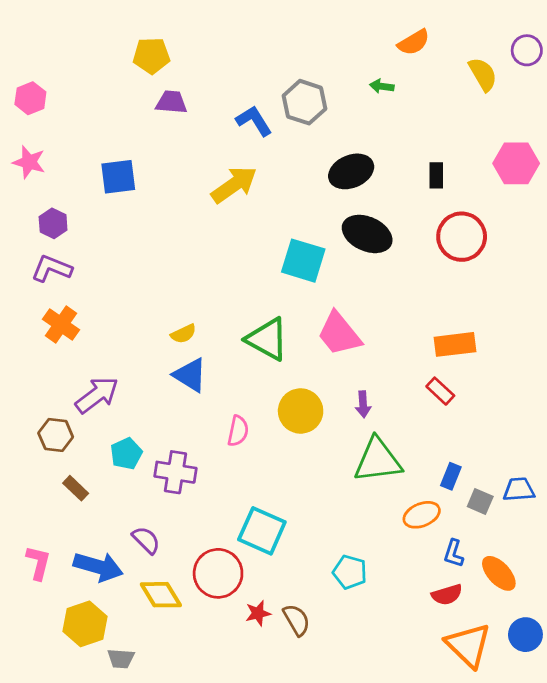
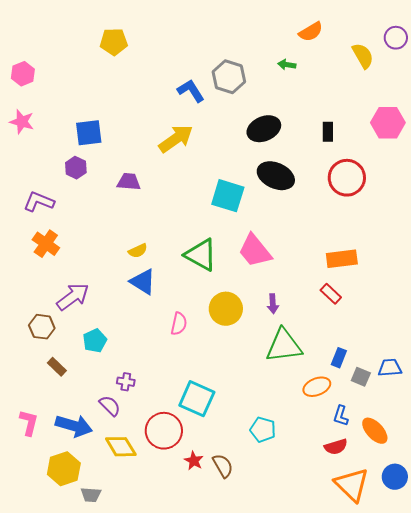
purple trapezoid: (171, 102) -> (129, 182), moved
purple hexagon: (53, 223) -> (76, 168), moved
purple cross: (175, 472) -> (126, 382), moved, size x0.6
red star: (258, 613) -> (194, 461), turned -30

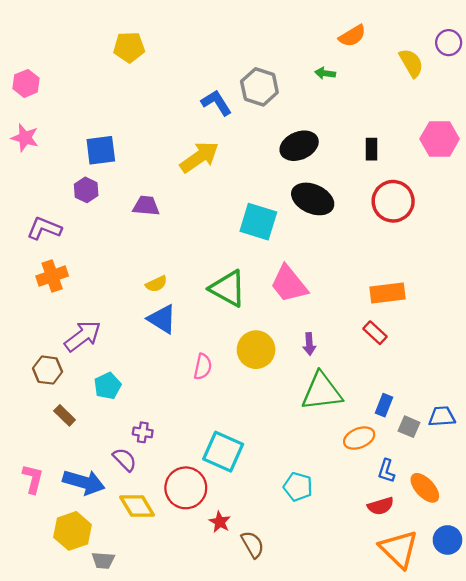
orange cross: (46, 244) -> (52, 276), turned 36
brown semicircle: (223, 466) -> (253, 545), moved

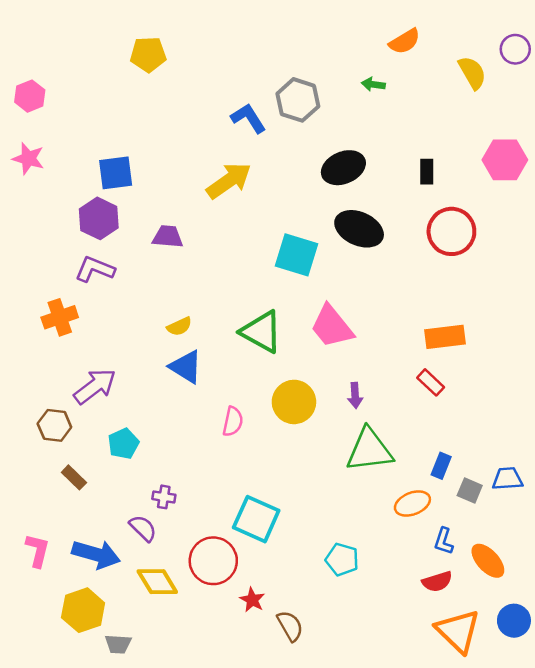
purple hexagon: (86, 190) -> (99, 218), size x1.4
purple L-shape: (44, 228) -> (95, 269), moved

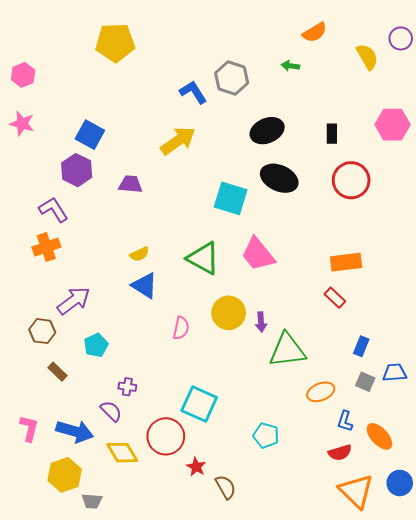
yellow pentagon: (148, 54) -> (115, 43), size x1.4
blue square: (116, 173) -> (90, 135), turned 36
purple L-shape: (95, 269) -> (53, 210), moved, turned 36
purple arrow: (355, 395) -> (261, 322), moved
blue rectangle: (441, 466) -> (361, 346), moved

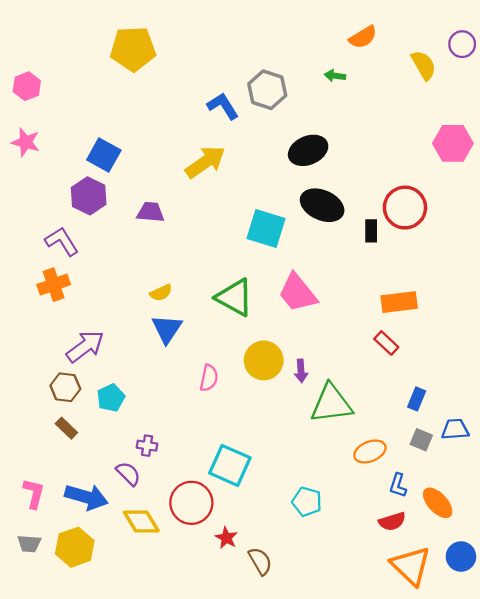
black rectangle: (332, 134) -> (371, 231), moved
blue triangle: (145, 286) -> (167, 329), turned 32
brown hexagon: (42, 331) -> (65, 387), moved
gray trapezoid: (92, 501) -> (29, 544), moved

